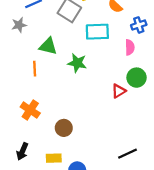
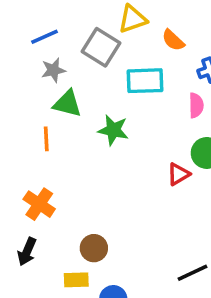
gray star: (19, 25) -> (53, 70), moved
brown circle: (64, 128) -> (94, 248), moved
black arrow: (22, 151) -> (27, 252), moved

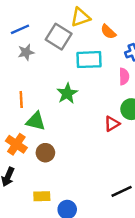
green triangle: (67, 104) -> (36, 121), moved
green star: (113, 130) -> (67, 93), turned 30
brown circle: (94, 248) -> (45, 153), moved

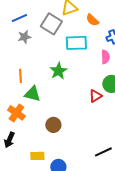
brown circle: (45, 153) -> (53, 125), moved

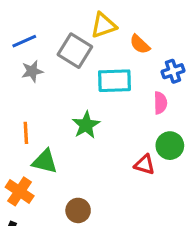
red triangle: (95, 96) -> (145, 165), turned 48

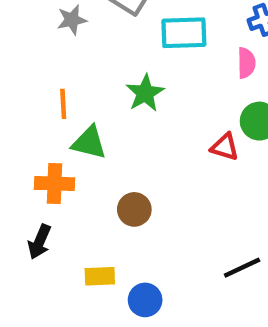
orange cross: (20, 191) -> (55, 184), turned -32

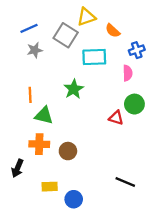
orange cross: (55, 184) -> (39, 144), moved
black line: (242, 268) -> (125, 182), turned 48

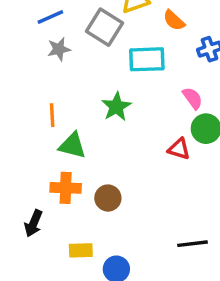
pink semicircle: (128, 73) -> (193, 98), moved, turned -35
black line: (125, 182) -> (193, 244), turned -30

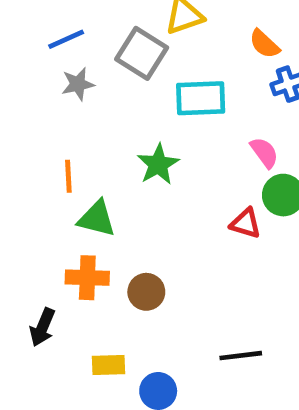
orange semicircle: (174, 20) -> (264, 44), moved
black line: (193, 244) -> (241, 356), moved

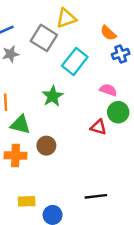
cyan rectangle: (201, 98) -> (75, 61), turned -50
pink semicircle: (264, 153) -> (108, 90), turned -35
brown circle: (146, 292) -> (46, 146), moved

